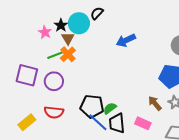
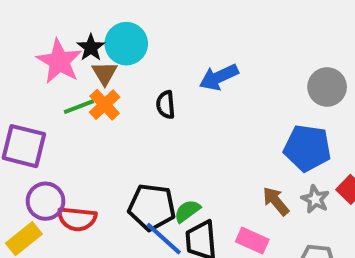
black semicircle: (97, 13) -> (166, 105), moved, turned -48
pink star: (45, 32) -> (59, 61), size x1.6
purple circle: (54, 81) -> (46, 201), moved

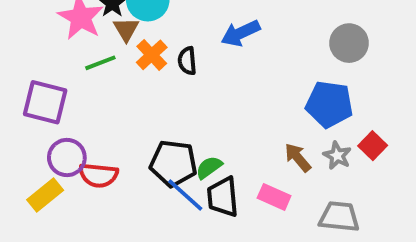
orange cross: (105, 105) -> (152, 55), moved

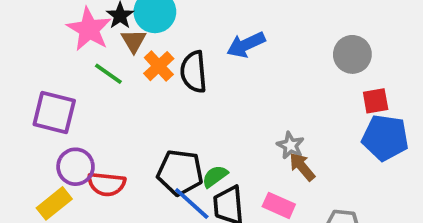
black semicircle: (187, 61) -> (194, 72), size x1.5
green line: (100, 63) -> (108, 74), turned 56
blue pentagon: (329, 104) -> (385, 138), moved
red square: (373, 146) -> (376, 101), moved, turned 36
gray star: (337, 156) -> (290, 145), moved

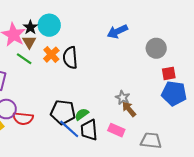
brown triangle: (134, 41) -> (29, 42), moved
blue arrow: (246, 45) -> (117, 31), moved

